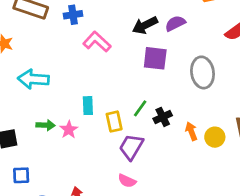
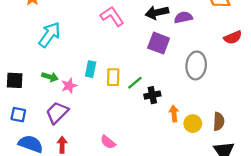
cyan arrow: (33, 79) -> (50, 35), turned 108
yellow rectangle: (114, 122) -> (113, 77), moved
purple trapezoid: (131, 147) -> (57, 113), moved

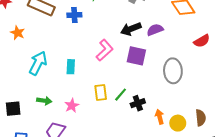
pink L-shape: (112, 16) -> (105, 50), moved, turned 90
cyan rectangle: (91, 69) -> (71, 67), moved
pink star: (69, 86) -> (72, 106), moved

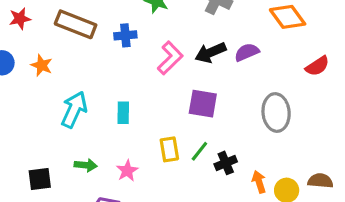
pink L-shape: (105, 50) -> (170, 58), moved
purple square: (136, 56) -> (203, 104), moved
brown semicircle: (201, 118) -> (320, 181), turned -77

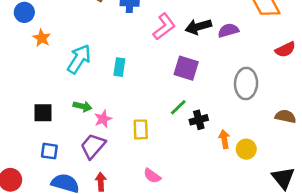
orange star: (42, 65) -> (42, 38), moved
yellow rectangle: (169, 149) -> (141, 129), moved
pink star: (127, 171) -> (103, 119), moved
brown semicircle: (320, 181) -> (285, 116), moved

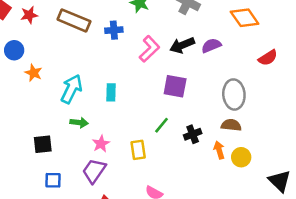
green arrow: (83, 106) -> (79, 123), moved
green line: (178, 107) -> (162, 125), moved
brown semicircle: (285, 116) -> (231, 125), moved

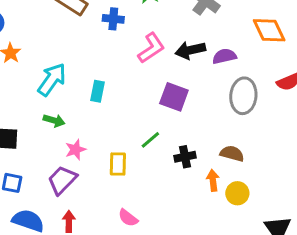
gray ellipse: (234, 94) -> (243, 96), moved

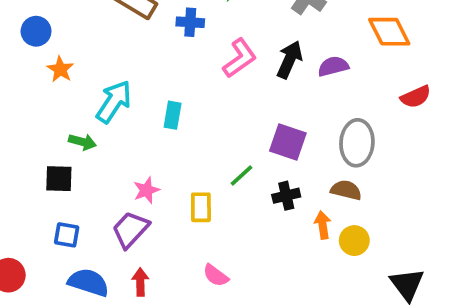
black arrow: (190, 50) -> (290, 60), turned 128
gray ellipse: (243, 96) -> (357, 143), moved
purple square: (174, 97) -> (288, 142), moved
green arrow: (54, 120) -> (82, 142), moved

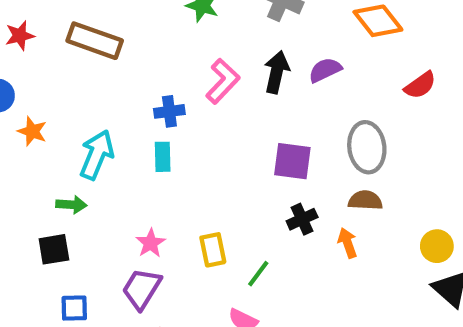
blue cross: (190, 22) -> (169, 111), moved
green line: (241, 175) -> (258, 274), moved
yellow circle: (354, 241) -> (437, 246), moved

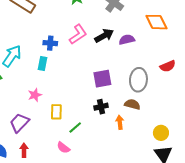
black arrow: (277, 72) -> (104, 36), turned 36
red semicircle: (420, 85) -> (168, 66), moved
purple square: (292, 161) -> (102, 79), turned -30
pink star: (151, 243) -> (35, 95), moved

